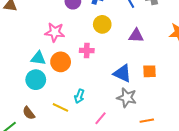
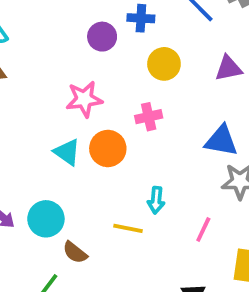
cyan triangle: (38, 58) -> (67, 152), turned 42
cyan circle: (36, 80) -> (46, 219), moved

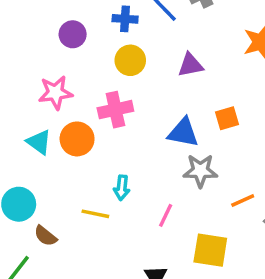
blue cross: (141, 18) -> (125, 19), moved
pink cross: (149, 117) -> (115, 110), size x1.4

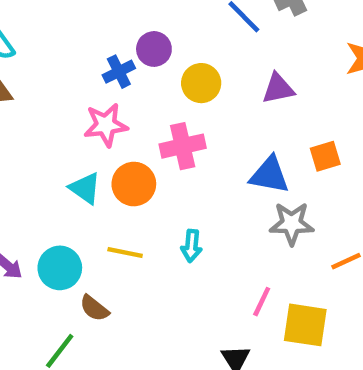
blue cross: (125, 19) -> (119, 72), moved, turned -30
purple circle: (73, 34) -> (154, 49), moved
yellow line: (95, 214) -> (125, 252), moved
pink line: (166, 215) -> (262, 302), moved

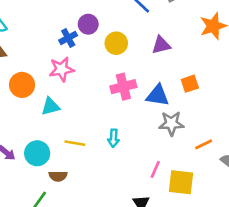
pink cross: (183, 146) -> (123, 87), moved
orange circle: (134, 184) -> (22, 85), moved
cyan triangle: (85, 188) -> (50, 106), turned -48
brown semicircle: (94, 308) -> (58, 176), turned -36

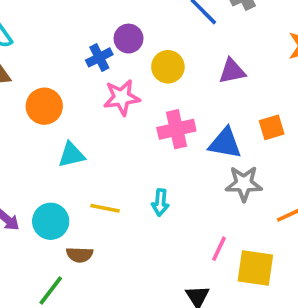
pink star: (61, 69) -> (122, 97), moved
orange circle: (22, 85) -> (44, 106), moved

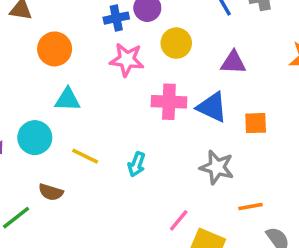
blue triangle: (225, 143) -> (212, 107), moved
cyan circle: (51, 221) -> (35, 138), moved

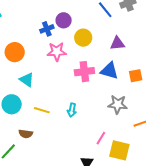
cyan triangle: (68, 100) -> (27, 80), turned 42

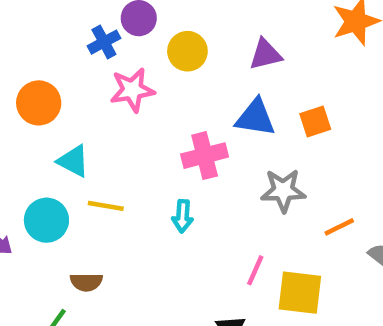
pink cross: (84, 72) -> (205, 156), moved
yellow line: (42, 110) -> (106, 206), moved

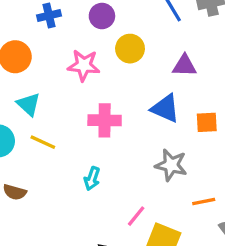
blue cross: (104, 42) -> (49, 16), moved
pink cross: (205, 156) -> (105, 120), moved
cyan arrow: (183, 216) -> (92, 179), moved

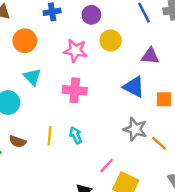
pink cross: (105, 120) -> (75, 90), moved
yellow line: (43, 142) -> (50, 136), moved, turned 66
cyan arrow: (92, 179) -> (76, 135), turned 133
orange line: (204, 201) -> (159, 143), moved, turned 49

